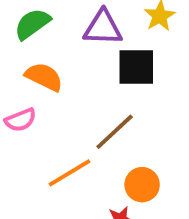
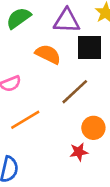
orange semicircle: (44, 77) -> (48, 54), moved
orange line: (70, 173) -> (25, 120), moved

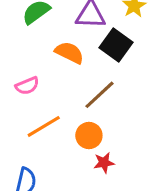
black square: (89, 48) -> (116, 45), turned 36
orange circle: (93, 128) -> (89, 136), moved

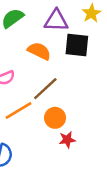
black square: (116, 45) -> (77, 45), turned -30
brown line: (99, 95) -> (45, 89), moved

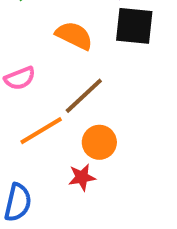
red star: (67, 140) -> (82, 177), moved

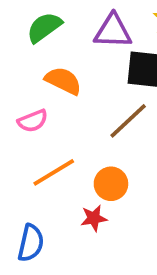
orange semicircle: (74, 36) -> (63, 81), moved
brown line: (84, 96) -> (128, 121), moved

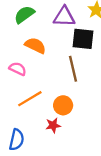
pink semicircle: (33, 121) -> (18, 69), turned -133
brown line: (128, 121) -> (73, 69), turned -60

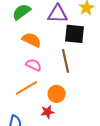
pink semicircle: (18, 69) -> (34, 65), moved

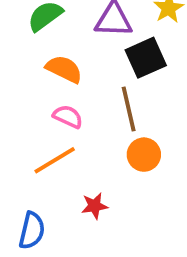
black square: (74, 34) -> (146, 58), turned -30
orange circle: (56, 94) -> (144, 155), moved

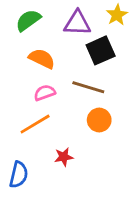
brown line: (129, 109) -> (88, 87), turned -60
pink semicircle: (68, 117) -> (45, 93), turned -45

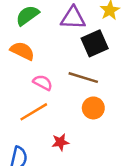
orange semicircle: (42, 59) -> (22, 51), moved
pink semicircle: (45, 93) -> (43, 83), turned 48

